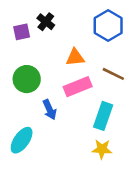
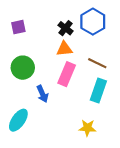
black cross: (46, 22) -> (65, 28), moved
pink rectangle: (78, 87) -> (67, 74), turned -45
cyan rectangle: (103, 116) -> (98, 91), moved

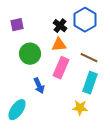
green circle: (23, 68) -> (30, 54), moved
yellow star: (87, 128) -> (80, 108), moved

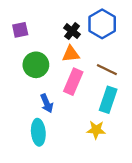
cyan ellipse: (17, 110) -> (38, 132), moved, turned -40

